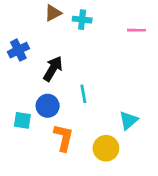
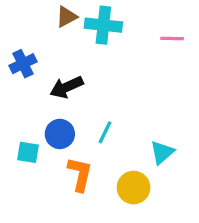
cyan cross: (82, 20) -> (103, 25), size x1.5
black arrow: (53, 69) -> (67, 87), turned -145
cyan line: (83, 94) -> (105, 132), moved, turned 36

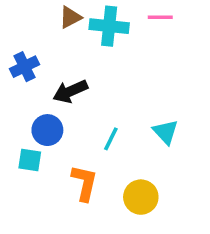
pink line: (172, 39) -> (160, 17), moved
blue circle: (60, 134) -> (47, 130), moved
cyan triangle: (162, 152) -> (165, 132), moved, turned -32

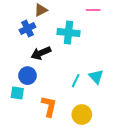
cyan cross: (109, 26) -> (69, 33), moved
blue cross: (24, 67) -> (28, 28), moved
cyan line: (111, 139) -> (76, 81), moved

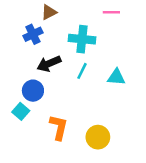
cyan triangle: (96, 77) -> (116, 77), moved, turned -42
cyan line: (76, 81) -> (82, 71), moved
cyan square: (17, 93) -> (21, 111), turned 32

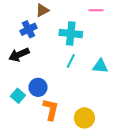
black arrow: (49, 64) -> (19, 55), moved
blue circle: (33, 91) -> (38, 87), moved

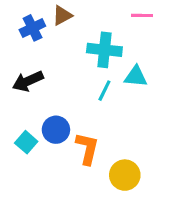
blue cross: (29, 29) -> (32, 28), moved
cyan triangle: (100, 66) -> (136, 76), moved
orange L-shape: (51, 109) -> (87, 148), moved

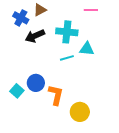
blue cross: (32, 28) -> (21, 18), turned -35
black arrow: (28, 81) -> (35, 36), moved
cyan line: (104, 91) -> (67, 58), turned 48

